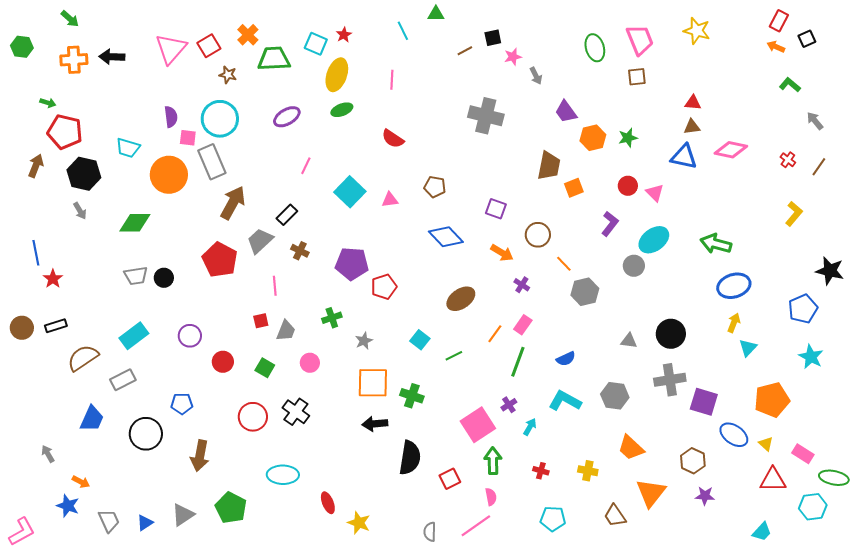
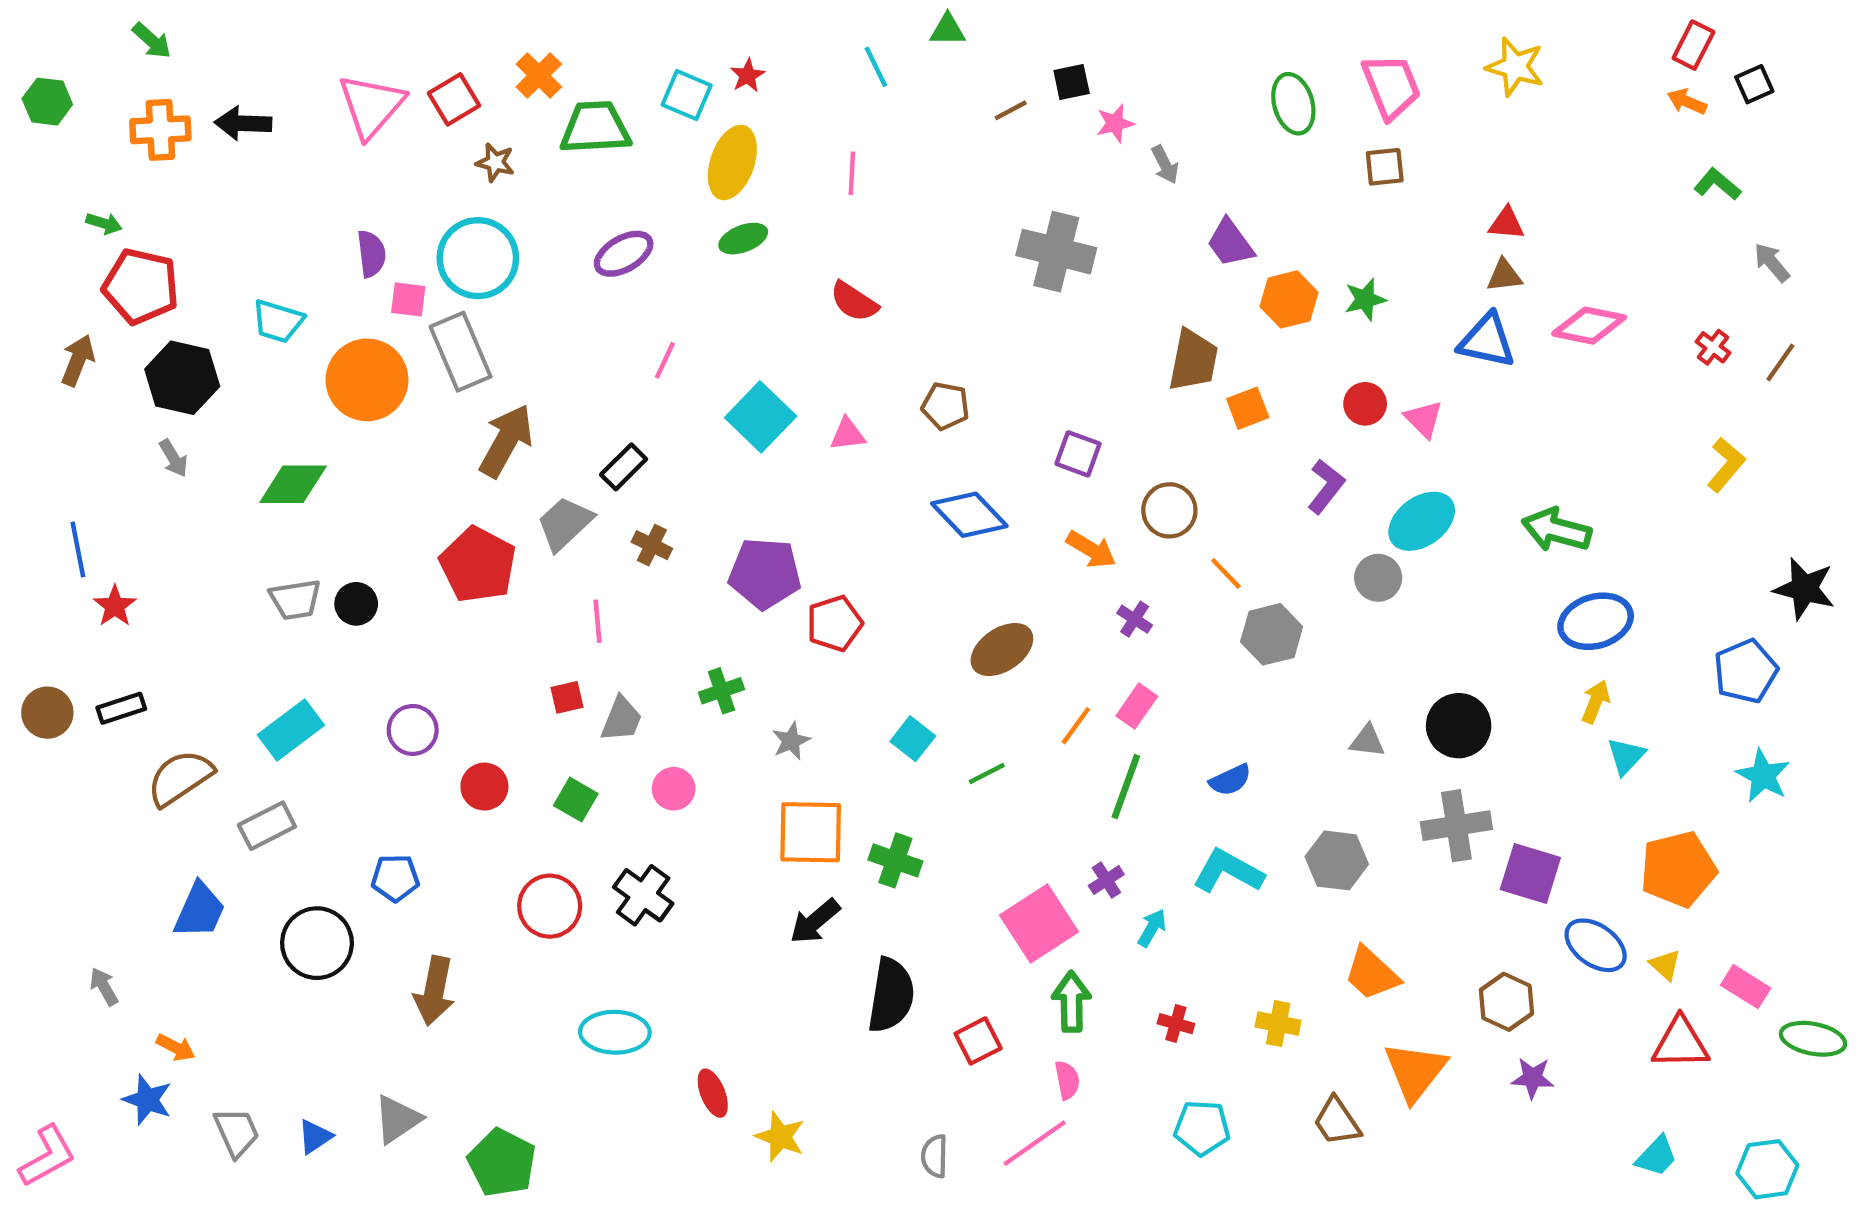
black arrow: (375, 424) -> (815, 921), turned -35
cyan hexagon: (813, 507) -> (1767, 1169), moved
green pentagon: (231, 508) -> (502, 1163), moved

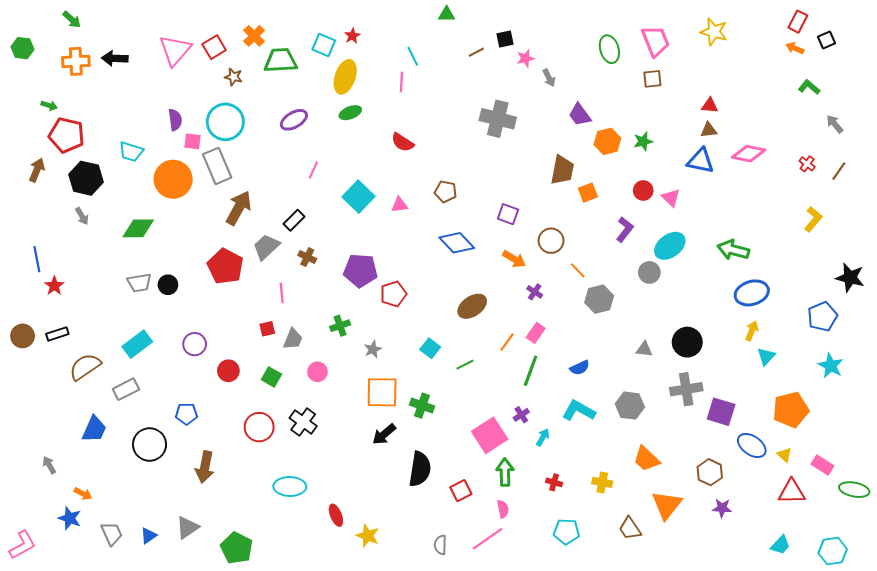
cyan line: (876, 67) -> (413, 56), moved

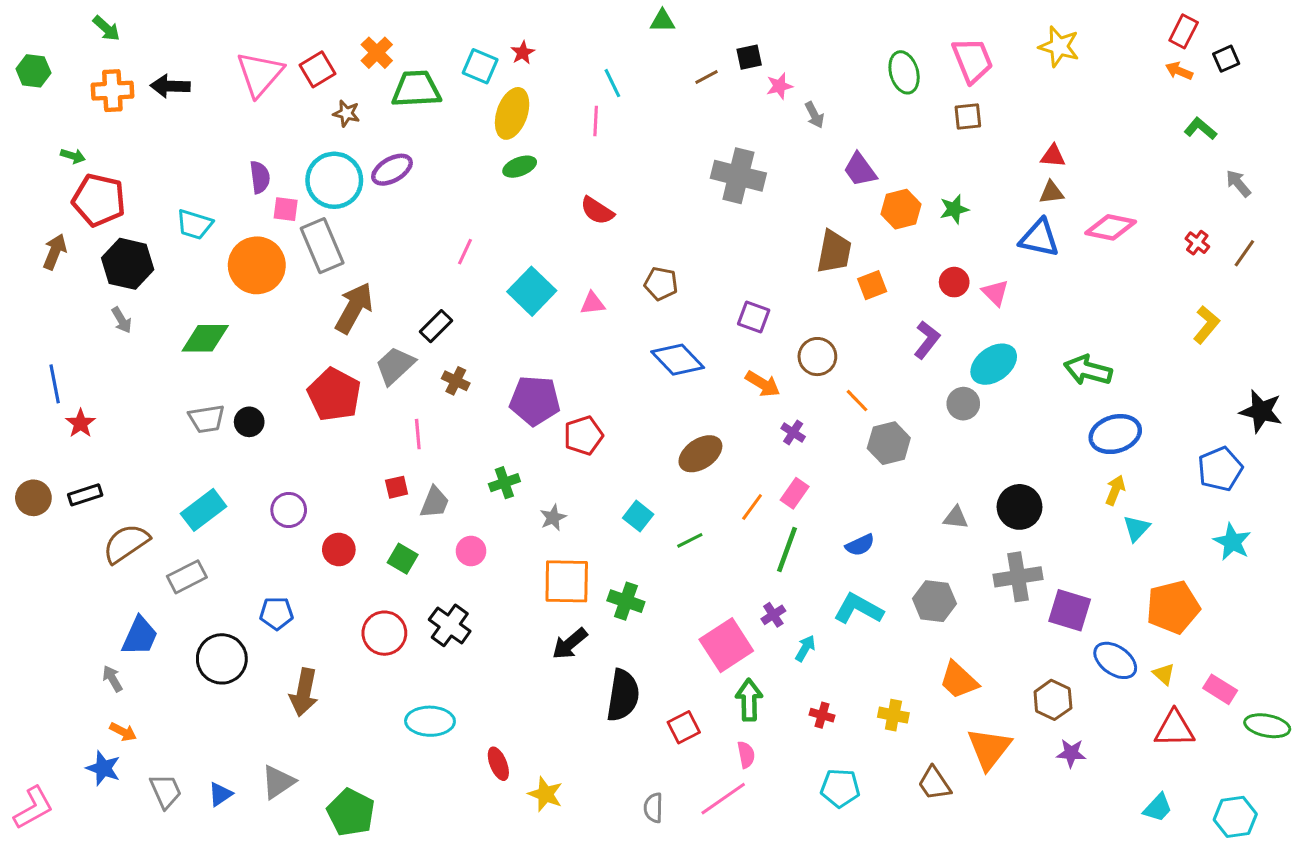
purple ellipse: (294, 120) -> (392, 170), moved
gray arrow: (49, 465) -> (112, 679), moved

